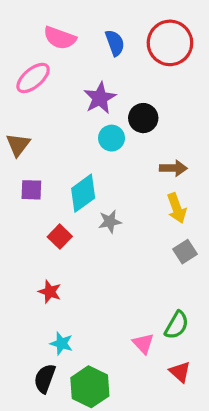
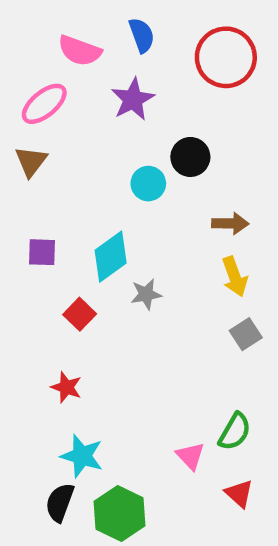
blue semicircle: (115, 43) -> (142, 35), moved
purple star: (100, 98) -> (133, 99), moved
brown triangle: (18, 145) -> (31, 161), moved
cyan star: (61, 343) -> (82, 456), size x1.4

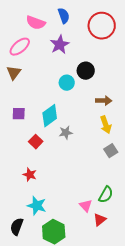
red triangle: (239, 494) -> (100, 220), moved, turned 40
black semicircle: (60, 502) -> (17, 227), moved

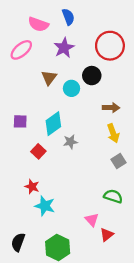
red circle: (102, 26) -> (110, 46), moved
brown triangle: (14, 73) -> (49, 78), moved
green semicircle: (106, 195) -> (113, 196), moved, turned -102
cyan star: (37, 206) -> (45, 206), moved

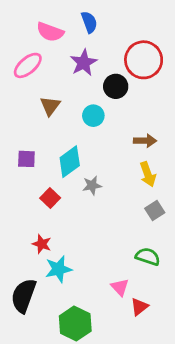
black circle: (92, 76) -> (116, 86), moved
brown triangle: (49, 78) -> (50, 106), moved
cyan star: (45, 206) -> (58, 269), turned -30
black semicircle: (18, 242) -> (24, 296), moved, size x1.4

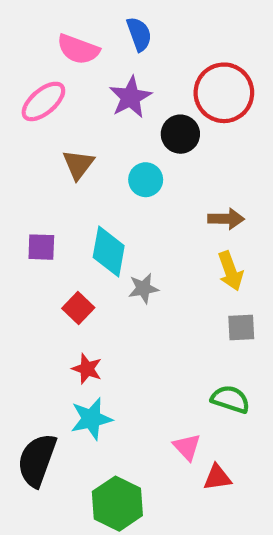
cyan diamond: (70, 162) -> (109, 251), turned -44
gray square: (155, 211) -> (241, 328), turned 30
red star: (42, 244) -> (87, 369), moved
red triangle: (139, 307) -> (217, 477), turned 30

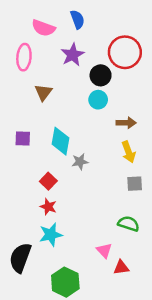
pink ellipse: (43, 101) -> (24, 57), turned -45
cyan circle: (146, 180) -> (98, 100), moved
red square: (78, 308) -> (48, 181), moved

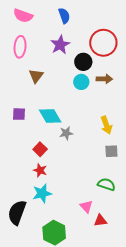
pink semicircle: (43, 28) -> (23, 16), moved
brown arrow: (126, 123) -> (104, 79), moved
cyan diamond: (60, 141) -> (50, 116), turned -40

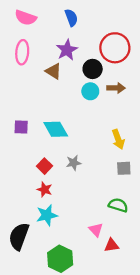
brown triangle: (36, 76) -> (53, 71), moved, turned -35
gray star: (66, 133) -> (74, 163), moved

